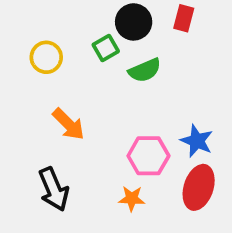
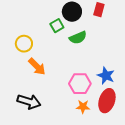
yellow circle: (46, 57) -> (24, 44), moved
black arrow: (54, 189) -> (29, 102), turned -50
orange star: (132, 199) -> (83, 107), moved

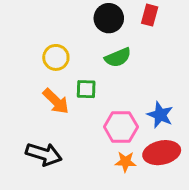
green square: (57, 26) -> (86, 89), moved, turned 32
yellow circle: (24, 44) -> (56, 57), moved
red ellipse: (107, 101) -> (162, 153), turned 60

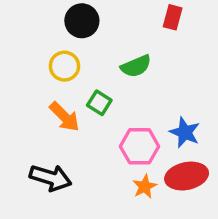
black circle: (109, 18) -> (82, 21), moved
green square: (86, 89) -> (99, 103), turned 30
orange star: (125, 162) -> (145, 186), turned -30

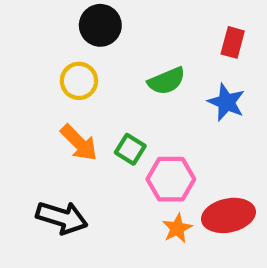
red rectangle: (173, 17) -> (233, 42), moved
green square: (99, 103) -> (130, 149), moved
blue star: (185, 132) -> (226, 102), moved

